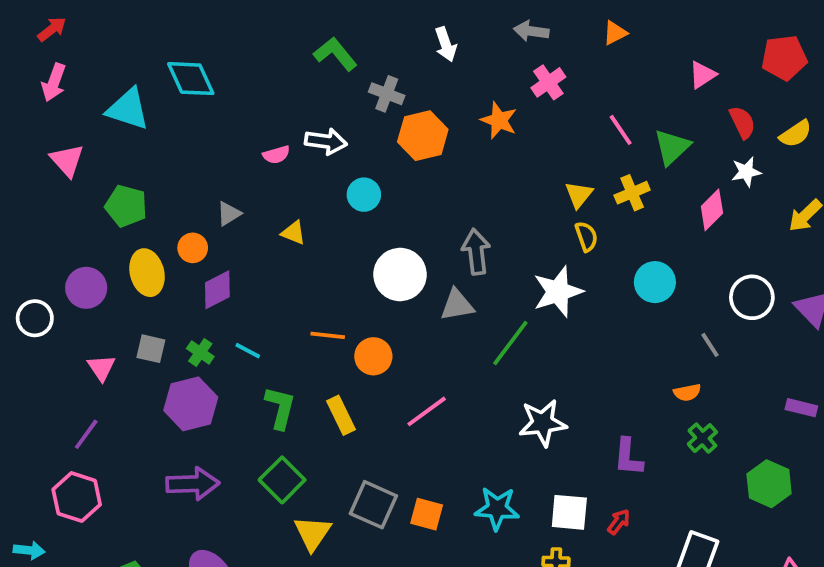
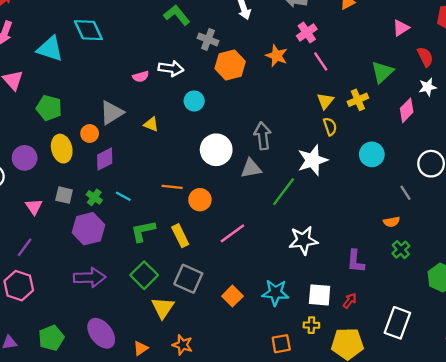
pink line: (621, 130) -> (321, 61), moved
gray triangle: (229, 214) -> (112, 113), size x1.6
green L-shape: (280, 408) -> (143, 231), turned -116
gray square: (373, 505) -> (188, 279), moved
orange square: (427, 514) -> (232, 296), turned 30

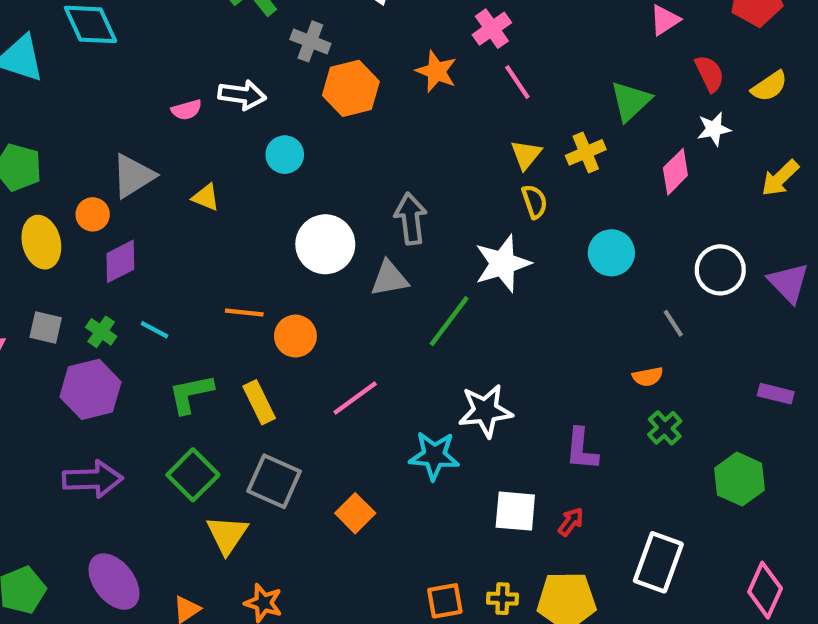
cyan star: (275, 293) -> (434, 456), moved
yellow cross: (311, 325) -> (503, 599), moved

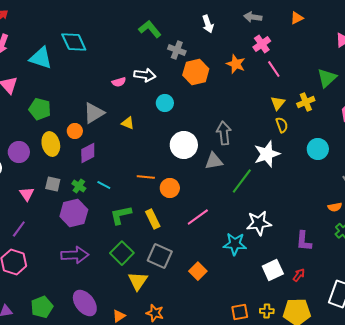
white square: (515, 511) -> (273, 270), turned -30

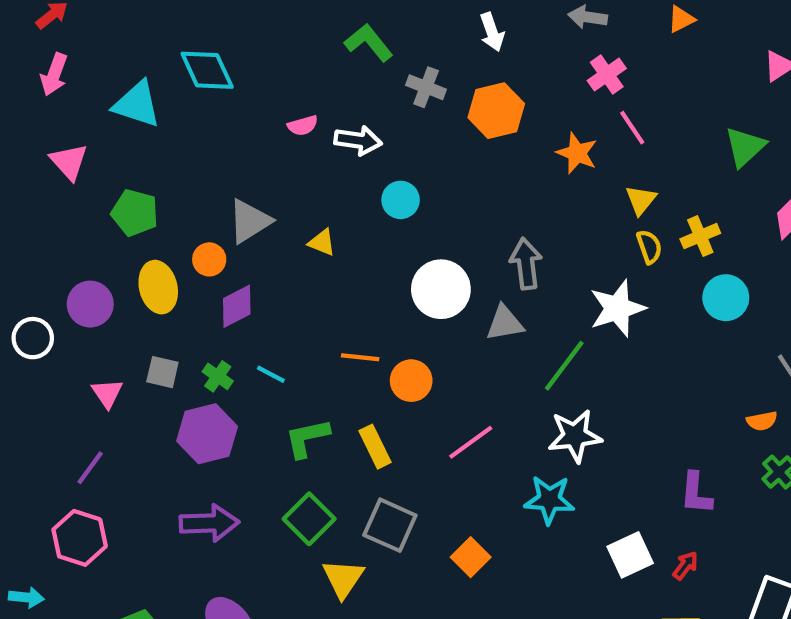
orange star: (236, 64) -> (577, 153), moved
orange hexagon: (196, 72) -> (496, 111), moved
pink semicircle: (119, 82) -> (303, 126), moved
yellow cross: (306, 102) -> (700, 236), moved
white star: (259, 223) -> (575, 436), moved

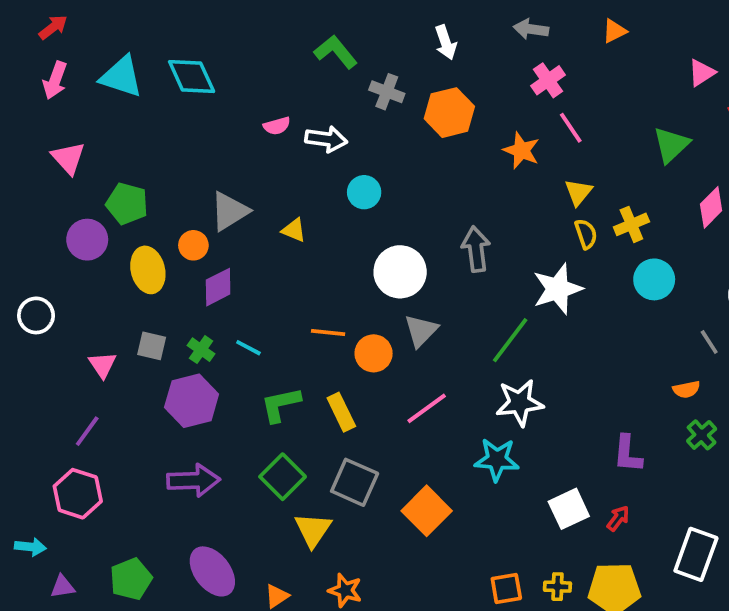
cyan triangle: (137, 104) -> (121, 77), moved
purple circle: (90, 304) -> (87, 240), moved
gray triangle: (505, 323) -> (421, 331), moved, turned -36
orange square: (471, 557) -> (427, 511), size x1.4

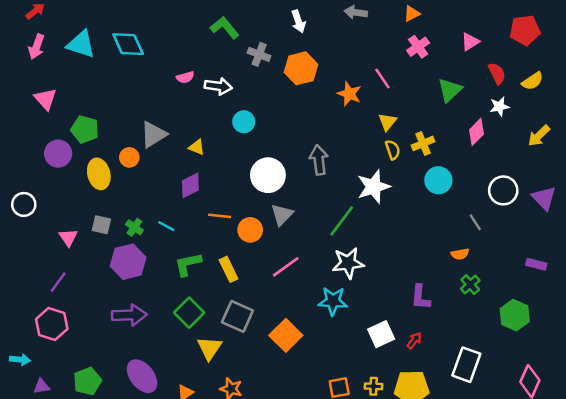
pink cross: (548, 80) -> (418, 47), moved
purple diamond: (218, 287) -> (190, 185), moved

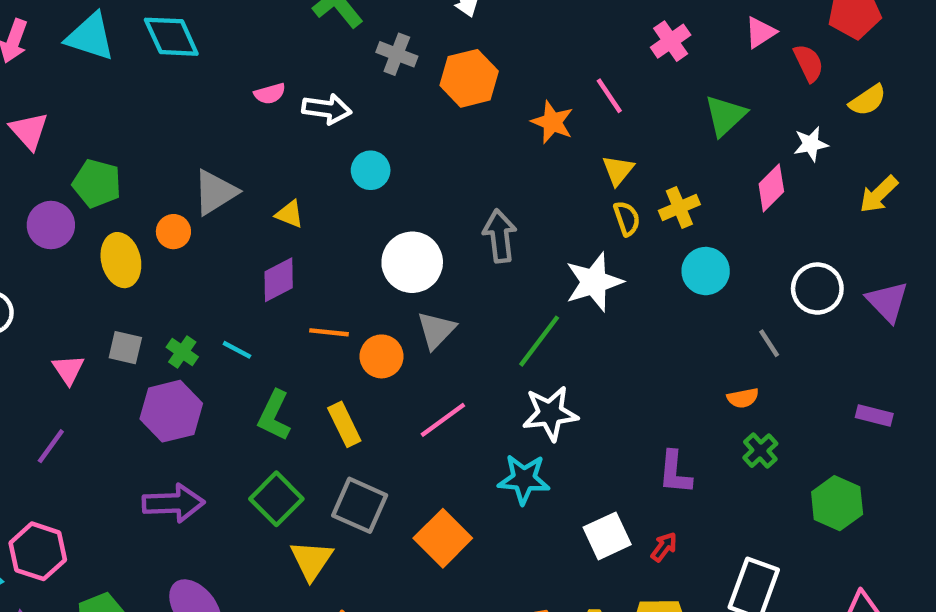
red semicircle: (497, 73) -> (809, 63), moved
green L-shape: (188, 264) -> (274, 416), turned -52
pink hexagon: (52, 324) -> (38, 551), moved

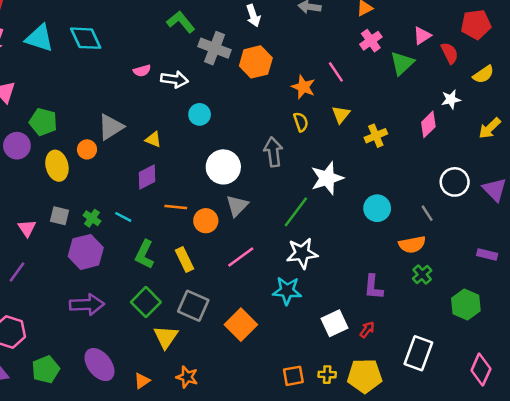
gray cross: (397, 54) -> (215, 48), size x1.4
green triangle: (725, 116) -> (402, 63), moved
yellow semicircle: (627, 218) -> (301, 122), moved
cyan circle: (706, 271) -> (377, 208), moved
orange semicircle: (743, 398) -> (412, 244), size x1.5

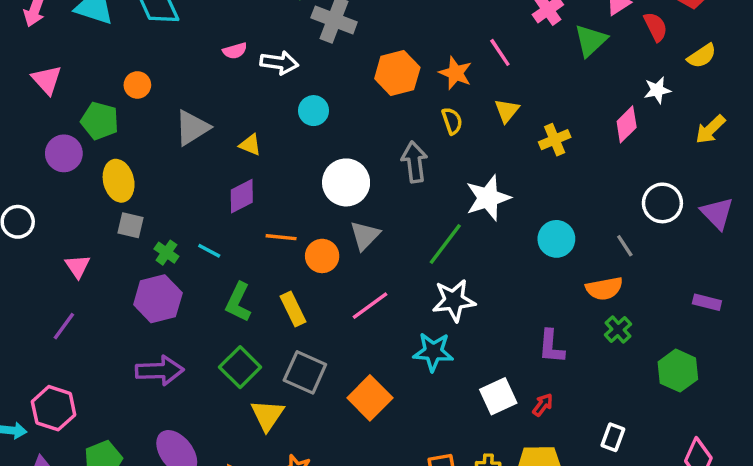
orange hexagon: (256, 62) -> (397, 73), moved
orange circle: (87, 149) -> (137, 85), moved
gray square: (59, 216) -> (131, 225), moved
white rectangle: (418, 353) -> (613, 437), size x0.6

